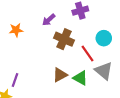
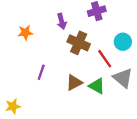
purple arrow: (49, 20) -> (62, 21), turned -64
purple line: (15, 80) -> (41, 72), moved

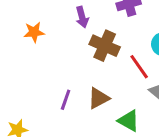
purple line: (41, 72) -> (66, 100), moved
green triangle: (97, 86) -> (129, 121), moved

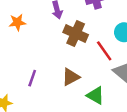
purple line: (66, 100) -> (32, 78), moved

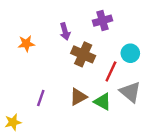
red line: (104, 51) -> (111, 71), turned 60
green triangle: (95, 95) -> (102, 102), moved

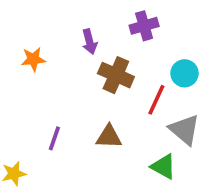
brown triangle: (78, 97) -> (109, 137), turned 30
green triangle: (102, 102) -> (163, 167), moved

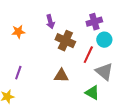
purple cross: (144, 26) -> (94, 22), moved
purple line: (54, 138) -> (18, 73), moved

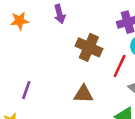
purple arrow: (50, 22) -> (60, 14), moved
orange star: (18, 32) -> (20, 21), moved

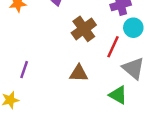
brown cross: (89, 47) -> (84, 29), turned 30

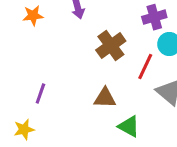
green triangle: (118, 95) -> (129, 126), moved

